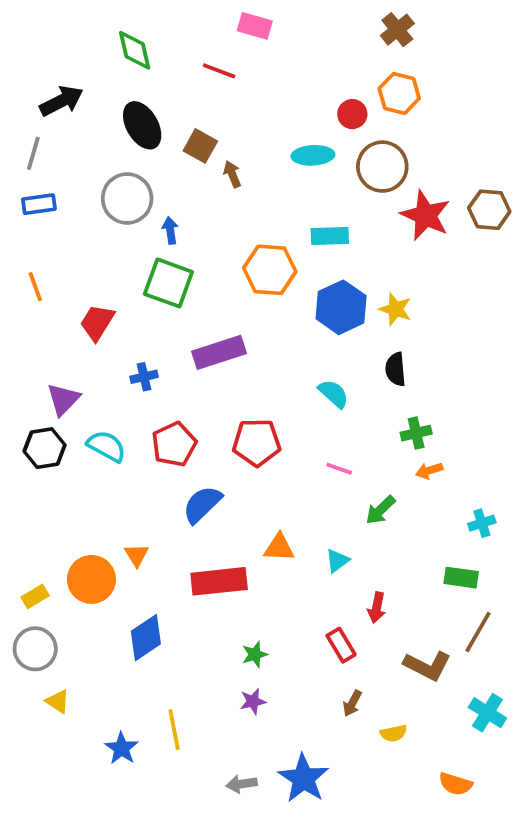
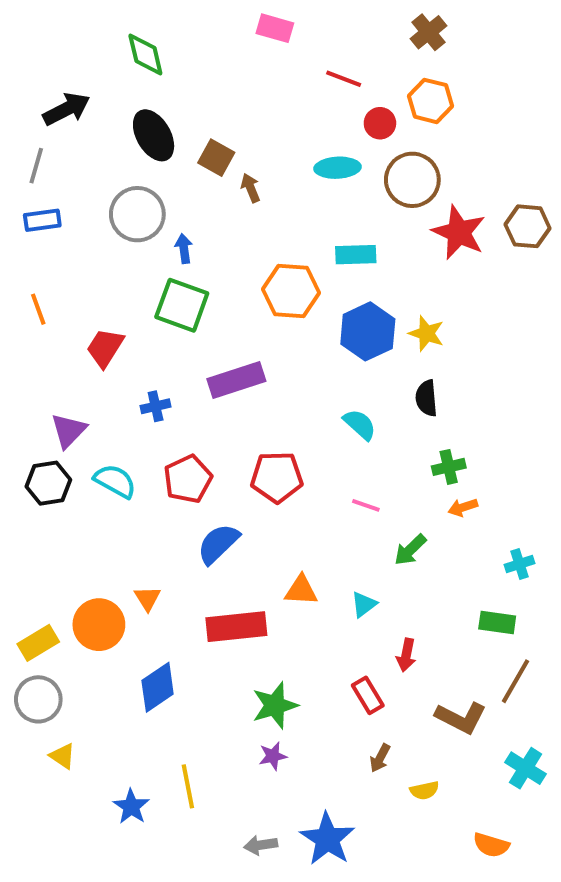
red line: (219, 71) -> (344, 79), moved
yellow rectangle: (35, 596) -> (38, 643), size x1.4
green star: (255, 654) -> (275, 705), size x1.6

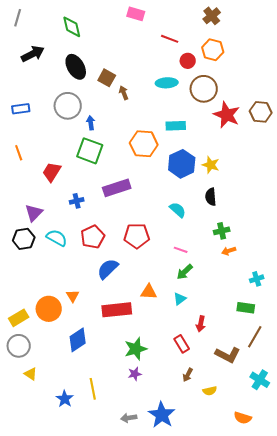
gray line: (36, 166) -> (18, 18), moved
green arrow: (410, 550) -> (185, 272), moved

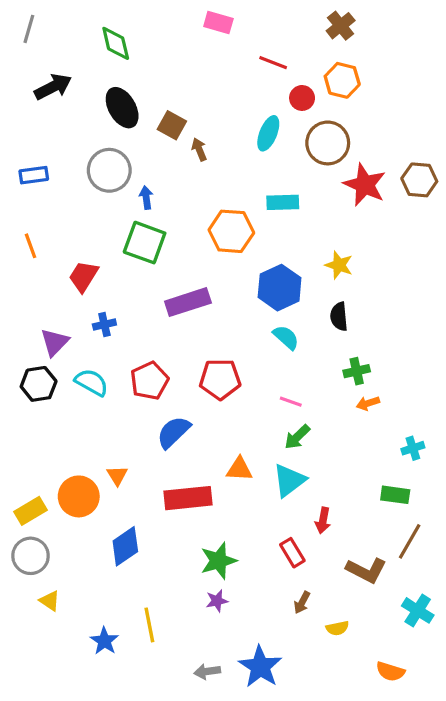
cyan ellipse: (167, 83) -> (268, 133), turned -65
blue hexagon: (182, 164) -> (280, 288), moved
blue cross: (77, 201) -> (104, 325), moved
cyan triangle: (180, 299) -> (289, 480), size x1.6

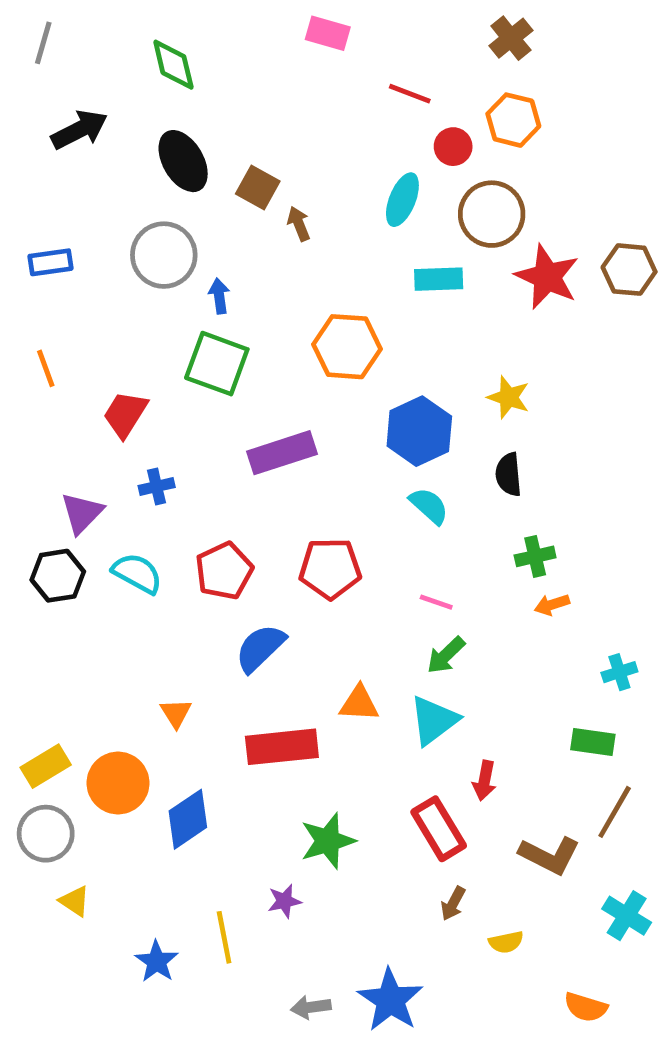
cyan rectangle: (283, 202) -> (439, 279), moved
orange circle: (79, 496) -> (118, 783), moved
red rectangle: (292, 553) -> (439, 829), size x1.4
purple star: (217, 601) -> (284, 901), moved

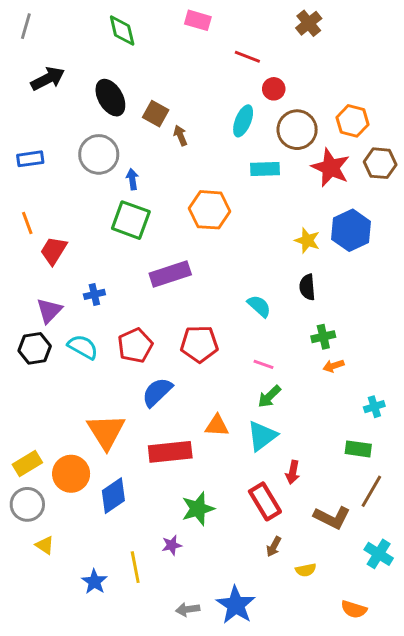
green diamond: (173, 65) -> (122, 31), moved
orange hexagon: (513, 120) -> (352, 121), moved
red trapezoid: (125, 414) -> (54, 251), moved
blue hexagon: (419, 431) -> (351, 230), moved
orange triangle: (176, 713) -> (106, 431), size x2.0

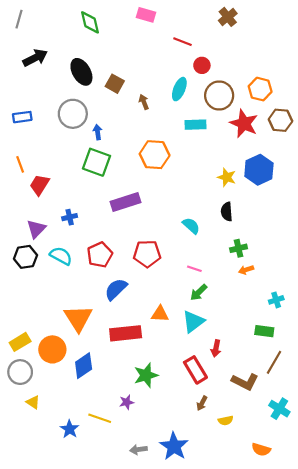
brown arrow: (180, 135) -> (144, 102), moved
yellow line: (135, 567) -> (100, 418), turned -60

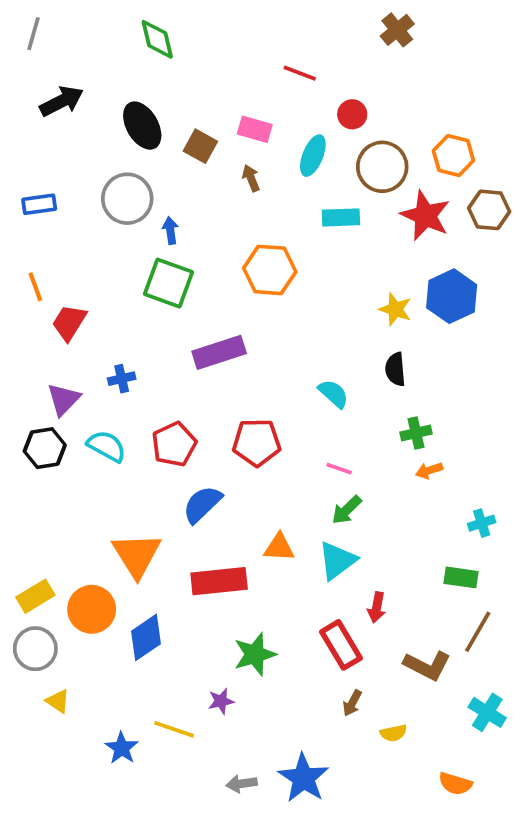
pink rectangle: (146, 15) -> (255, 129), moved
red line: (183, 42) -> (300, 73), moved

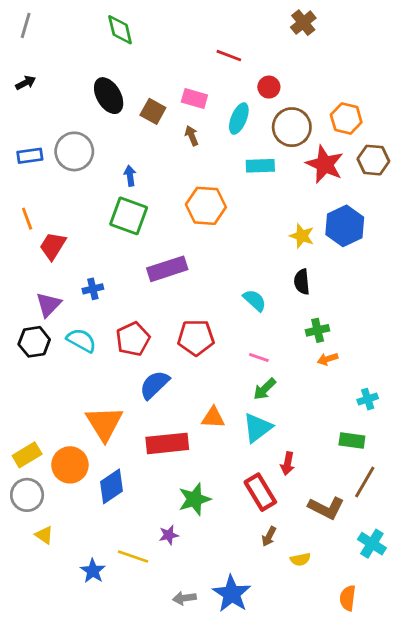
black arrow: (62, 101) -> (26, 83), moved, size x0.6
gray circle: (127, 199) -> (74, 151), moved
orange semicircle: (455, 784) -> (348, 598), turned 80

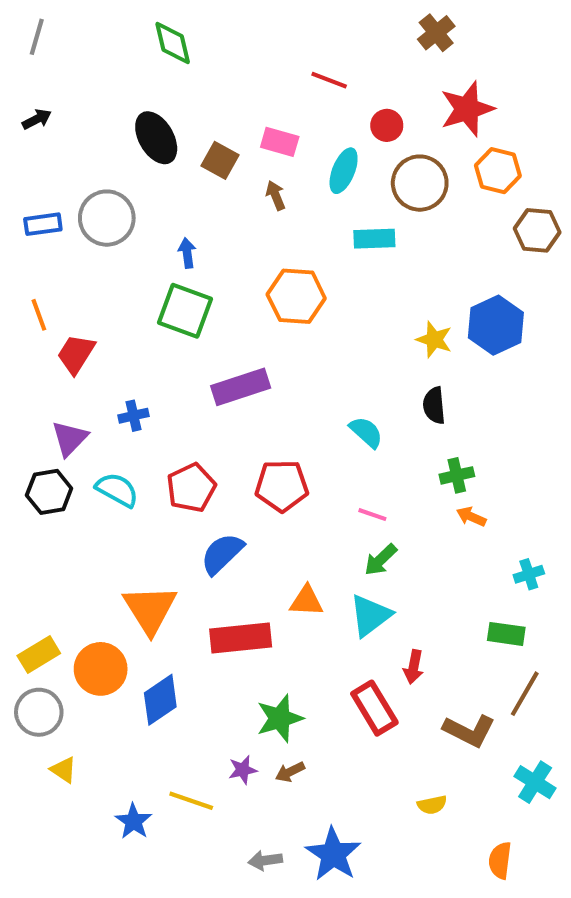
red star: (325, 164) -> (467, 109), moved, turned 30
orange arrow: (328, 359) -> (471, 517), turned 42
brown arrow: (269, 536) -> (290, 772), moved, turned 36

